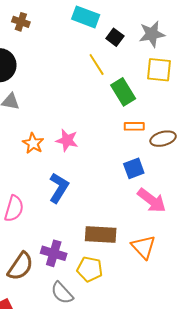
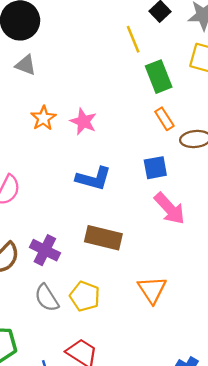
orange rectangle: (134, 126) -> (164, 119), turned 48
blue L-shape: (59, 188) -> (93, 178), moved, turned 64
orange triangle: (143, 247) -> (152, 290), moved
yellow pentagon: (90, 269) -> (85, 296), moved

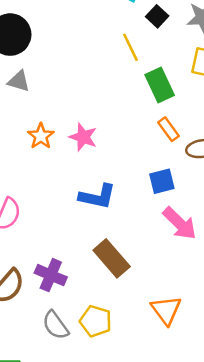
brown rectangle: (103, 238) -> (112, 258), turned 39

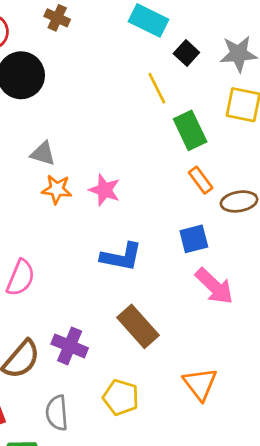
gray triangle: (19, 81) -> (43, 154), moved
orange star: (41, 136) -> (57, 189), turned -30
gray semicircle: (56, 325) -> (57, 413), moved, turned 32

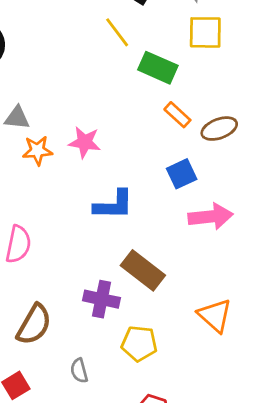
green rectangle: (190, 130) -> (158, 68), turned -30
pink arrow: (214, 286) -> (211, 217), turned -39
purple cross: (70, 346) -> (102, 299), moved
gray semicircle: (57, 413) -> (79, 371), size x0.7

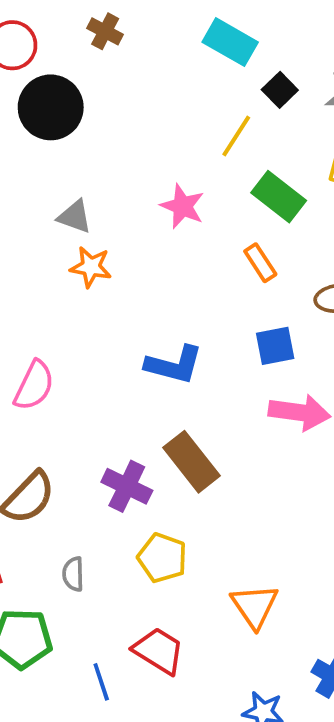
yellow line: (117, 32) -> (236, 136), turned 56
orange rectangle: (177, 115) -> (260, 263), moved
pink star: (85, 142) -> (182, 206), moved
orange triangle: (215, 316) -> (255, 606), moved

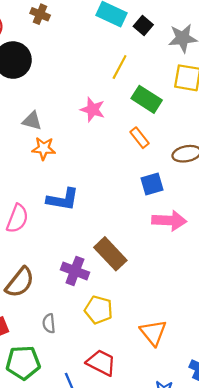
black square: (280, 90) -> (143, 26), moved
blue L-shape: (174, 365) -> (63, 199), moved

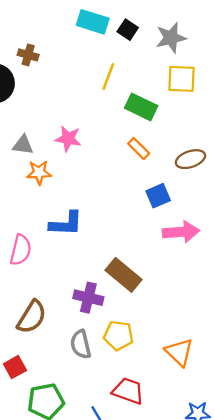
brown cross: (40, 14) -> (28, 55), moved
pink star: (93, 110) -> (68, 139), moved
gray semicircle: (49, 323) -> (81, 344), moved, size x1.4

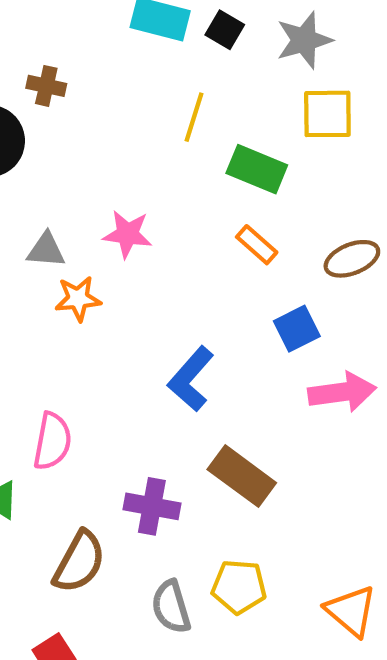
blue L-shape: (66, 224) -> (191, 379), moved, turned 132
purple cross: (88, 298) -> (152, 506), moved

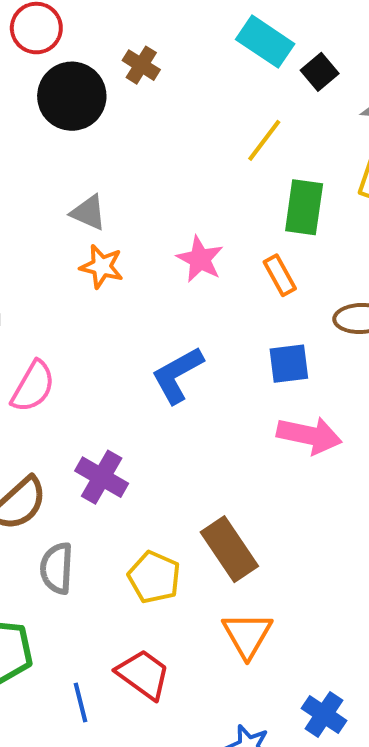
green rectangle: (257, 169) -> (304, 207), turned 56
pink star: (127, 234) -> (200, 259), moved
brown rectangle: (242, 476) -> (229, 549), moved
gray semicircle: (171, 607) -> (57, 568), moved

